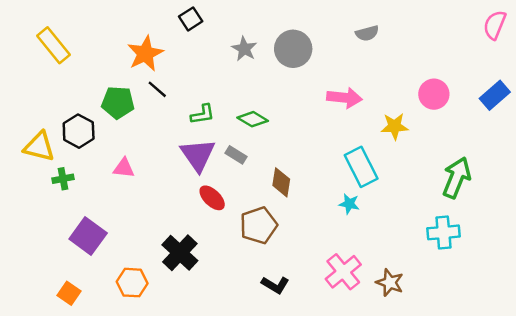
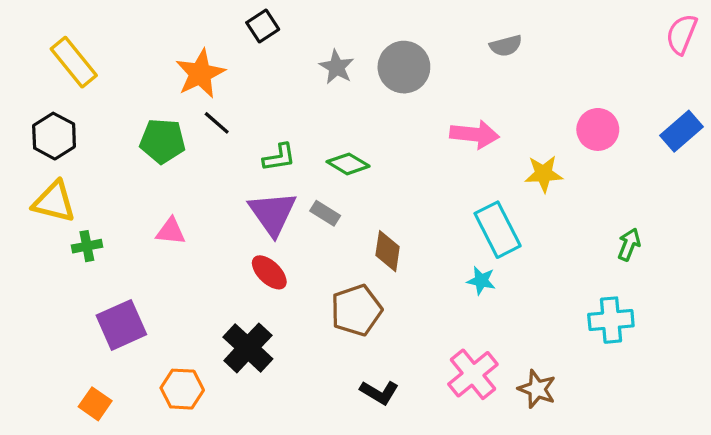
black hexagon: (79, 131) -> (54, 136), moved
green arrow: (457, 178) -> (629, 244), size x0.6
red ellipse: (212, 198) -> (269, 272), moved
purple square: (88, 236) -> (121, 325), turned 30

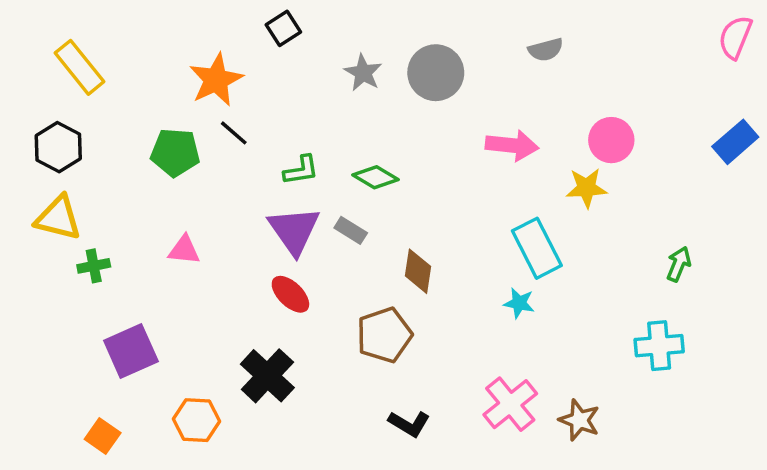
pink circle: (598, 129) -> (611, 140), moved

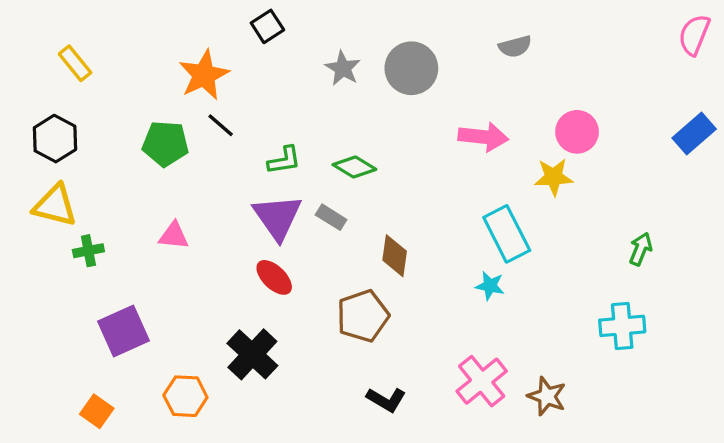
yellow rectangle: (80, 67) -> (75, 63), size x0.7

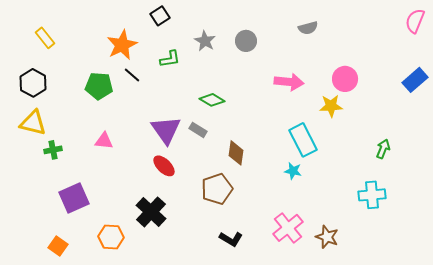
gray circle: (411, 68) -> (246, 41), size x0.7
green L-shape: (284, 160) -> (170, 59), moved

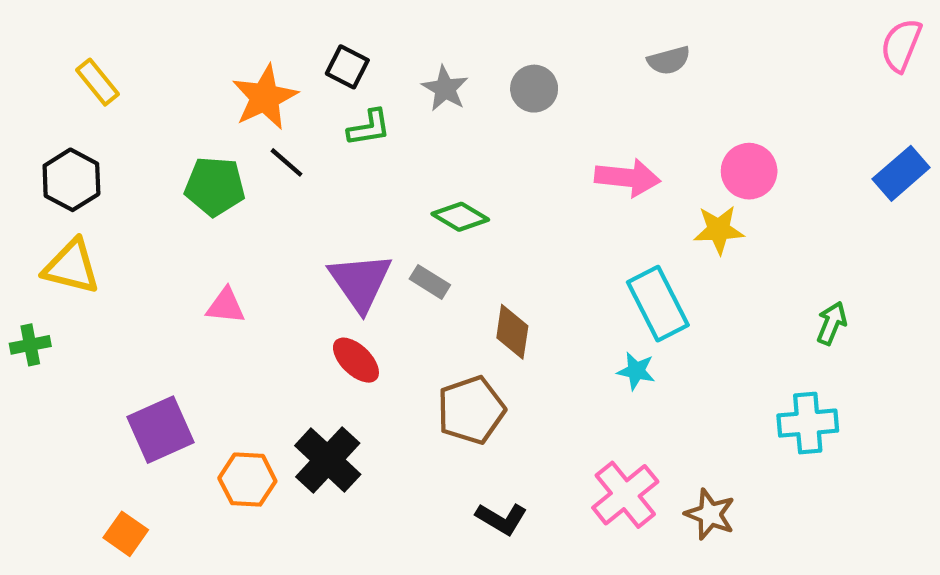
black square: (160, 16) -> (347, 67), moved, turned -30
green cross: (53, 150) -> (30, 345), moved
orange hexagon: (111, 237) -> (247, 480), moved

